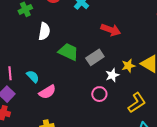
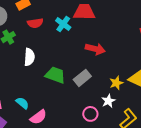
white star: (112, 75) -> (108, 101), moved

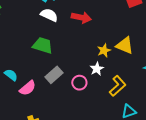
white semicircle: (29, 57) -> (49, 15), moved, turned -66
gray rectangle: (82, 78) -> (54, 75), moved

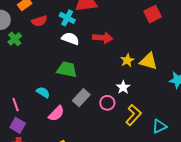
yellow star: (104, 50) -> (127, 60), moved
cyan semicircle: (11, 75) -> (43, 92), moved
yellow L-shape: (118, 86) -> (133, 115), moved

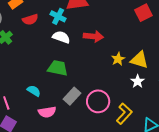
white star: (123, 87) -> (138, 81), moved
pink circle: (107, 103) -> (98, 101), size x1.5
pink semicircle: (56, 114) -> (47, 112), turned 36

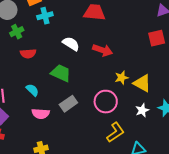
cyan cross: (58, 16) -> (45, 16), moved, turned 35
red semicircle: (30, 20) -> (28, 54), moved
white star: (138, 81) -> (142, 110), moved
pink circle: (98, 101) -> (106, 102), moved

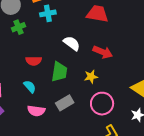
red semicircle: (28, 54) -> (34, 61), moved
green trapezoid: (61, 73) -> (59, 72), turned 70
yellow star: (122, 78) -> (91, 77), moved

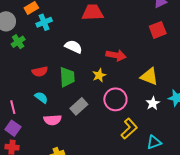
red arrow: (103, 52) -> (116, 55), moved

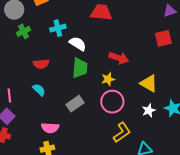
cyan cross: (44, 22) -> (58, 28), moved
yellow star: (99, 75) -> (108, 79), moved
green trapezoid: (67, 77) -> (80, 68), moved
pink semicircle: (53, 120) -> (50, 128), moved

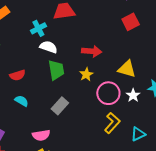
cyan cross: (58, 28) -> (38, 28), moved
pink circle: (112, 102) -> (108, 93), moved

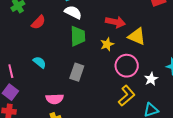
yellow triangle: (127, 69) -> (137, 36), moved
red semicircle: (18, 75) -> (38, 22), moved, turned -35
white star: (133, 95) -> (151, 79), moved
gray rectangle: (60, 106) -> (77, 72), turned -30

